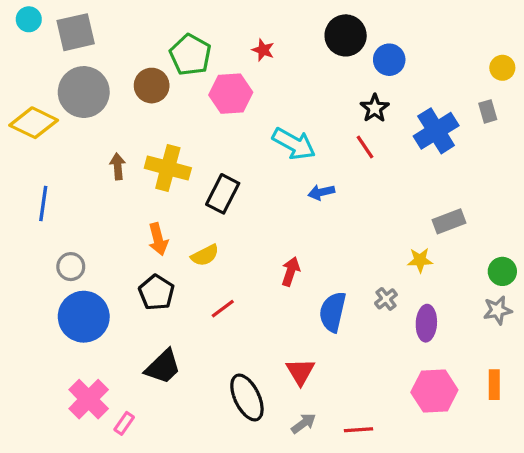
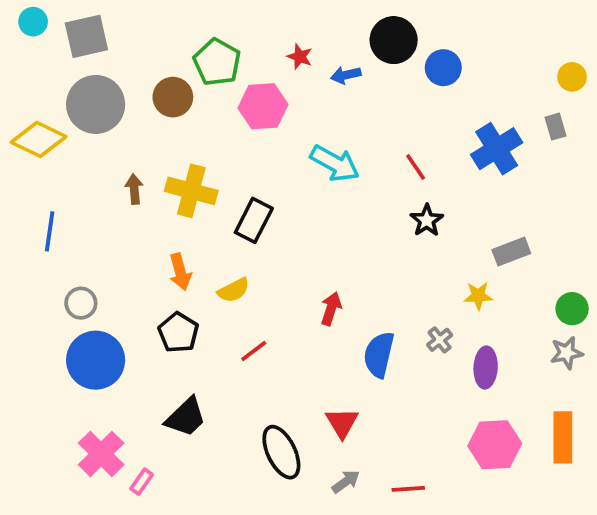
black star: (375, 108) -> (427, 220), moved
blue arrow: (321, 192) -> (346, 75), moved
orange rectangle: (494, 385) -> (563, 437), size x1.5

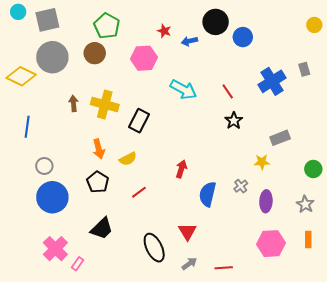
green pentagon: (217, 62) -> (107, 26), moved
yellow circle: (572, 77) -> (314, 25), moved
gray star: (567, 353) -> (305, 204), moved, turned -30
orange rectangle: (563, 437) -> (308, 240), size x0.6

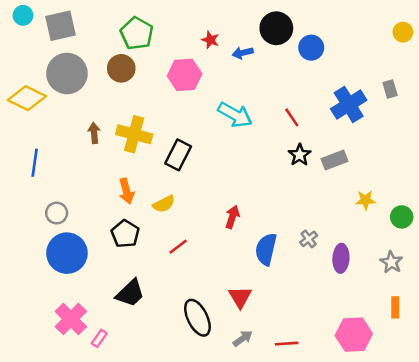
gray rectangle: (280, 138) -> (334, 160), moved
yellow star: (262, 162) -> (365, 200), moved
pink hexagon: (271, 244) -> (354, 335), moved

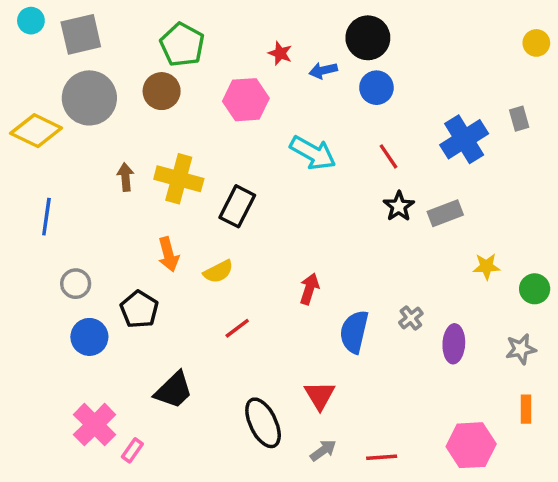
blue circle: (311, 48) -> (376, 88), moved
black pentagon: (125, 234) -> (139, 309), moved
blue circle: (67, 253) -> (89, 337), size x0.7
gray star: (391, 262) -> (521, 349), turned 30

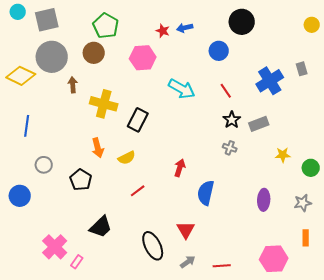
black circle: (368, 38) -> (242, 22), moved
blue arrow: (323, 70) -> (185, 28), moved
brown arrow: (125, 177) -> (73, 85), moved
gray cross: (411, 318) -> (230, 148), moved, turned -32
blue circle: (89, 337) -> (20, 196), moved

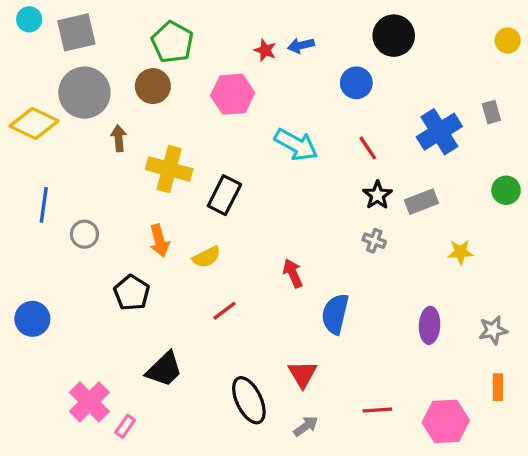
gray circle: (44, 165) -> (84, 234), moved
red arrow: (180, 168) -> (293, 273), turned -42
green circle: (311, 168) -> (506, 190), moved
red line: (222, 266) -> (377, 410), moved

